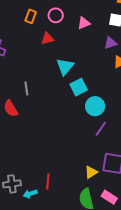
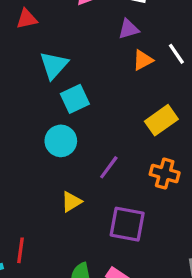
cyan circle: (95, 106) -> (61, 141), moved
yellow triangle: (91, 172) -> (71, 202), moved

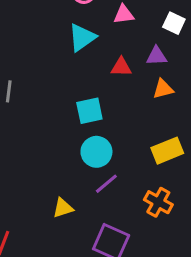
red triangle: (27, 19) -> (121, 67), moved
cyan triangle: (54, 65) -> (82, 38), moved
cyan circle: (61, 141) -> (96, 152), moved

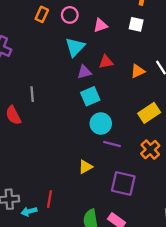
purple triangle: (156, 56) -> (84, 72), moved
purple line: (106, 184) -> (112, 144), turned 66
orange cross: (158, 202) -> (150, 150), turned 30

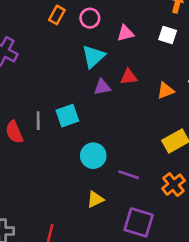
gray line: (32, 94) -> (38, 121), moved
cyan square: (90, 96) -> (67, 116), moved
cyan circle: (101, 124) -> (93, 156), moved

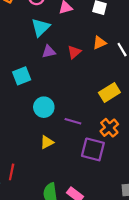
red triangle: (129, 77) -> (74, 52), moved, turned -32
orange triangle: (166, 91) -> (100, 43), moved
purple square: (139, 222) -> (93, 149), moved

